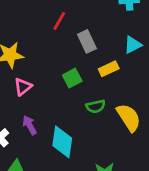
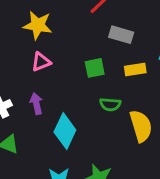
gray rectangle: (87, 41) -> (121, 35), turned -65

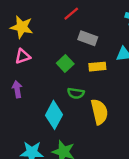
green square: (95, 68) -> (65, 64), turned -35
cyan diamond: (65, 131) -> (54, 115), moved

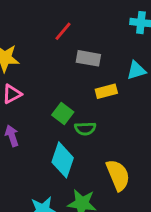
green square: (65, 64) -> (63, 114), moved
yellow semicircle: (99, 112) -> (118, 175), moved

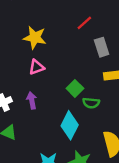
gray rectangle: (88, 58) -> (102, 47), turned 54

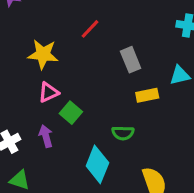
red line: (84, 23) -> (90, 29), moved
green square: (75, 88) -> (71, 113), moved

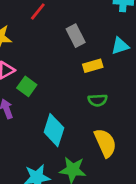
green semicircle: (123, 133) -> (98, 100), moved

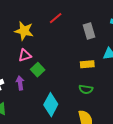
gray rectangle: (76, 36) -> (89, 31), moved

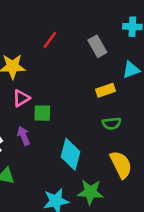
green square: (38, 70) -> (42, 113), turned -32

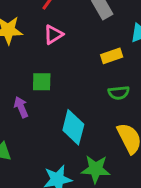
pink triangle: (21, 98) -> (53, 35), moved

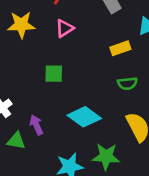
purple arrow: (21, 107) -> (36, 125), moved
cyan diamond: (73, 127) -> (84, 117), turned -68

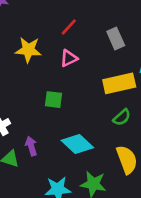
yellow rectangle: (120, 48) -> (119, 83), size x1.6
green semicircle: (127, 83) -> (122, 117), turned -42

